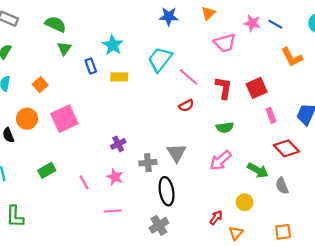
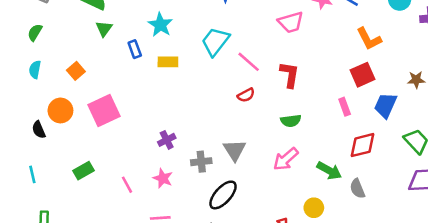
red square: (257, 88) -> (362, 75), moved
red diamond: (286, 148) -> (362, 145), turned -60
black ellipse: (167, 191) -> (223, 195), turned 52

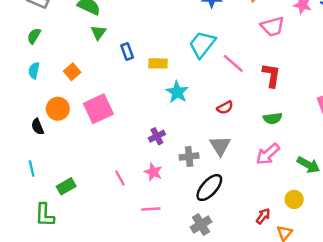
cyan star: (160, 25) -> (177, 92), moved
red semicircle: (246, 95) -> (225, 108), moved
green rectangle: (84, 171) -> (66, 186), moved

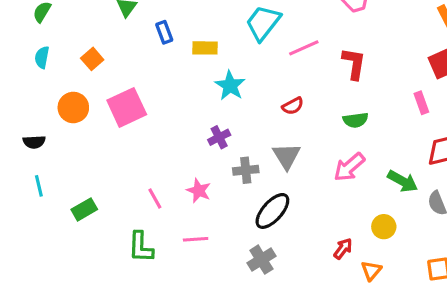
pink line: (233, 63) -> (304, 48), turned -65
black semicircle: (38, 127) -> (34, 142), moved, turned -70
purple cross: (157, 136) -> (219, 137), moved
green L-shape: (45, 215) -> (141, 247), moved

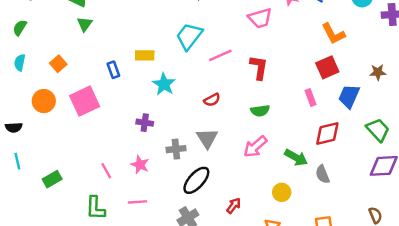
blue rectangle: (164, 32) -> (113, 70), moved
purple cross: (219, 137) -> (145, 123), moved, turned 35
red arrow: (343, 249) -> (234, 206), moved

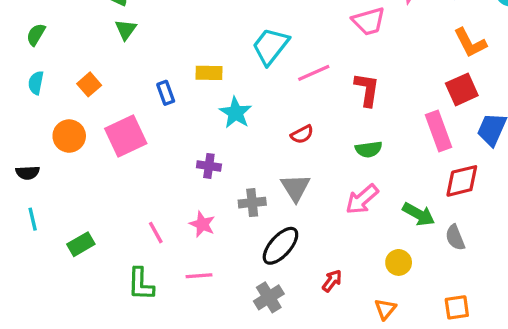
pink rectangle: (310, 97) -> (439, 131), size x1.6

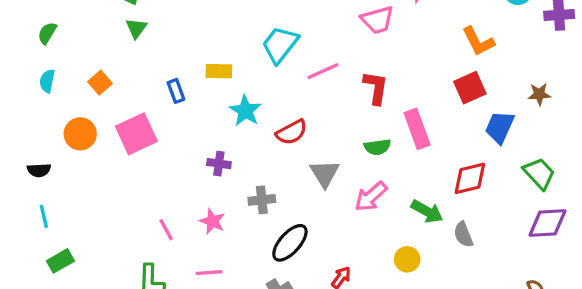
pink rectangle: (439, 131) -> (417, 129), moved
red semicircle: (302, 134) -> (292, 132), moved, size x1.4
gray triangle: (295, 188) -> (325, 173), moved
green rectangle: (81, 244) -> (60, 261), moved

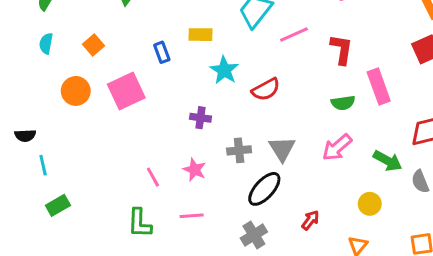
black semicircle: (39, 170) -> (25, 136), moved
gray triangle: (325, 173) -> (282, 149), moved

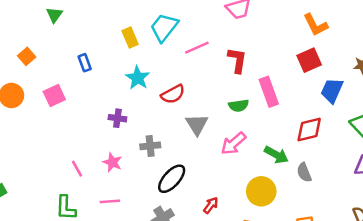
yellow rectangle: (200, 35) -> (130, 37), moved, turned 66
pink square: (126, 91) -> (54, 95), size x0.7
gray triangle: (282, 149) -> (197, 124), moved
yellow circle: (370, 204) -> (261, 191), size x1.5

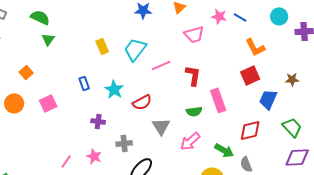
yellow rectangle: (130, 37) -> (102, 46), moved
blue rectangle: (85, 63) -> (84, 83), moved
pink line: (77, 169) -> (66, 161), turned 64

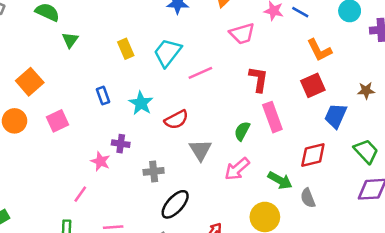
green triangle: (48, 39) -> (70, 40), moved
orange square: (26, 72) -> (30, 82), size x1.5
red L-shape: (193, 75) -> (259, 79), moved
green semicircle: (194, 111) -> (242, 131), turned 126
pink star: (94, 156) -> (100, 161), moved

